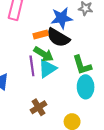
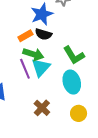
black semicircle: (58, 38) -> (43, 34), size x0.7
cyan ellipse: (86, 87) -> (72, 82), moved

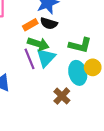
green L-shape: (74, 55) -> (80, 45), turned -45
brown cross: (42, 108) -> (62, 96), moved
yellow circle: (79, 113) -> (93, 67), moved

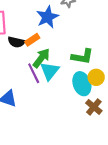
black semicircle: (49, 23) -> (16, 42), moved
green arrow: (38, 44) -> (41, 58), turned -66
brown cross: (62, 96) -> (94, 107), moved

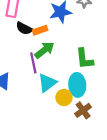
green L-shape: (82, 57) -> (84, 59), turned 60
cyan triangle: (50, 71) -> (47, 83), moved
yellow circle: (96, 77) -> (64, 98), moved

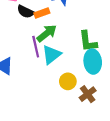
cyan triangle: (47, 83) -> (51, 55), moved
cyan ellipse: (77, 85) -> (93, 62), moved

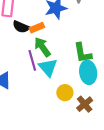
green arrow: (47, 33) -> (42, 47), turned -84
cyan triangle: (51, 55) -> (48, 67), turned -30

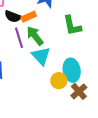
green L-shape: (83, 53) -> (72, 26), moved
purple line: (32, 60) -> (19, 38), moved
cyan ellipse: (88, 72) -> (72, 70), moved

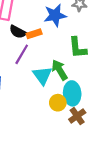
green arrow: (35, 36) -> (60, 70), moved
purple line: (19, 38) -> (22, 54), turned 42

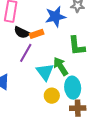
yellow circle: (58, 103) -> (52, 96), moved
brown cross: (77, 116) -> (78, 108), turned 35

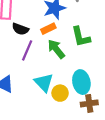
orange rectangle: (37, 34) -> (48, 29), moved
green arrow: (61, 66) -> (56, 49), moved
cyan triangle: (45, 72) -> (44, 83), moved

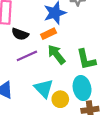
green L-shape: (81, 37) -> (86, 60), moved
purple line: (27, 50) -> (27, 56), turned 42

